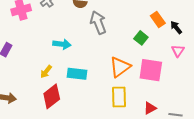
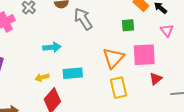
green square: (141, 38) -> (128, 25), turned -32
yellow arrow: (46, 72) -> (42, 77), turned 48
red triangle: (150, 108) -> (156, 79), moved

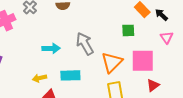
gray arrow: (83, 19) -> (85, 44), moved

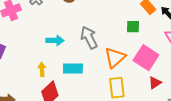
pink square: (143, 61) -> (146, 58), turned 30
yellow arrow: (40, 78) -> (42, 69), turned 96

